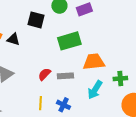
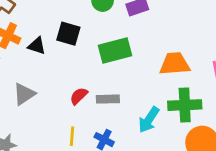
black square: (36, 20) -> (68, 34), moved
orange trapezoid: (94, 62) -> (175, 64), moved
green cross: (120, 78) -> (185, 105), size x1.6

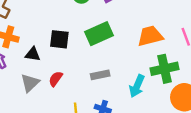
black square: (68, 34) -> (59, 39), moved
black triangle: (37, 46) -> (33, 54), moved
red semicircle: (79, 96) -> (56, 79), moved

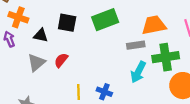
gray rectangle: (100, 75) -> (136, 45), moved

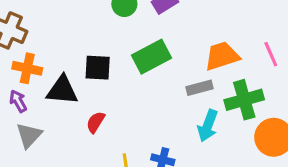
black triangle: (41, 35) -> (62, 90), size x1.5
gray triangle: (36, 63) -> (29, 135), moved

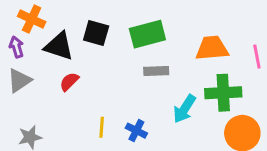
gray rectangle: (200, 88) -> (156, 71), moved
red semicircle: (96, 122) -> (69, 82), moved

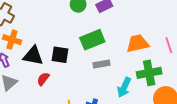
black square: (96, 33) -> (60, 55), moved

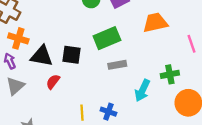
orange trapezoid: (137, 44) -> (155, 23), moved
green cross: (149, 73) -> (170, 74), size x0.7

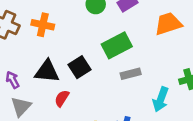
orange cross: (18, 38) -> (43, 25), moved
black square: (72, 55) -> (80, 67), turned -36

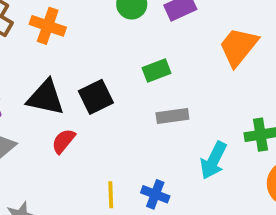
orange trapezoid: (168, 24) -> (238, 47), turned -40
green rectangle: (117, 45) -> (156, 70), size x0.6

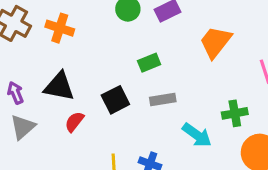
black square: (96, 97) -> (115, 100), moved
cyan arrow: (213, 160) -> (197, 135), turned -80

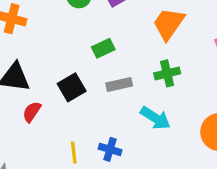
green cross: (235, 113) -> (167, 73), moved

